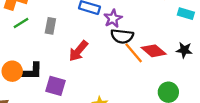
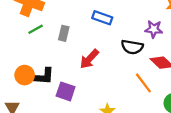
purple star: (113, 18) -> (154, 29), moved, turned 30
orange line: (134, 53) -> (143, 83), moved

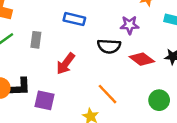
orange line: (143, 83) -> (107, 94), moved

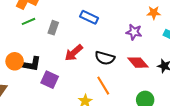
black semicircle: (109, 46) -> (105, 58), moved

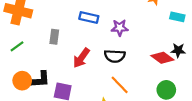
green line: (29, 21) -> (17, 46), moved
purple star: (134, 32) -> (120, 28), moved
red diamond: (138, 63) -> (162, 58), moved

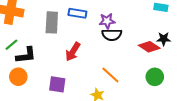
gray rectangle: (54, 37) -> (52, 22), moved, size x1.5
black semicircle: (115, 56) -> (112, 35), moved
black L-shape: (39, 80) -> (26, 55), moved

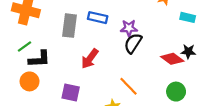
black semicircle: (112, 35) -> (133, 43), turned 120

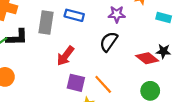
purple star: (129, 28) -> (117, 14), moved
black L-shape: (39, 59) -> (17, 37), moved
purple square: (71, 93) -> (76, 83), moved

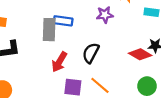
gray rectangle: (46, 23) -> (49, 30), moved
black semicircle: (109, 42) -> (91, 53), moved

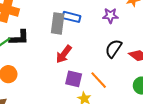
black semicircle: (91, 53) -> (114, 48), moved

